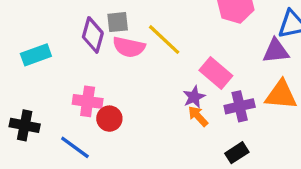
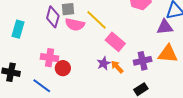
cyan rectangle: (36, 55) -> (18, 29), turned -54
pink rectangle: (216, 73) -> (115, 42), moved
purple star: (194, 97) -> (104, 63), moved

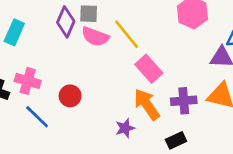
pink cross: (50, 58) -> (28, 81), moved
purple star: (104, 63) -> (125, 128), moved
orange arrow: (117, 67) -> (147, 104), size x1.6

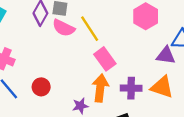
red circle: (70, 96) -> (41, 87), moved
orange arrow: (147, 104) -> (100, 88), turned 36

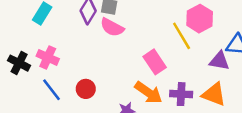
yellow line: (90, 29) -> (182, 36), moved
orange arrow: (100, 88) -> (148, 93), turned 116

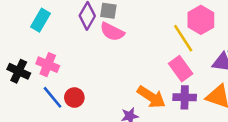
pink rectangle: (155, 62) -> (181, 69), moved
red circle: (86, 89) -> (74, 98), moved

